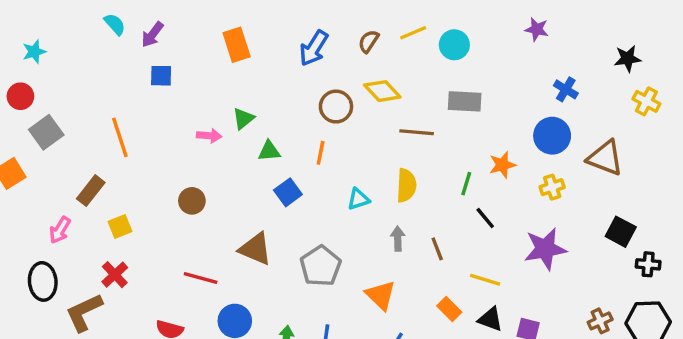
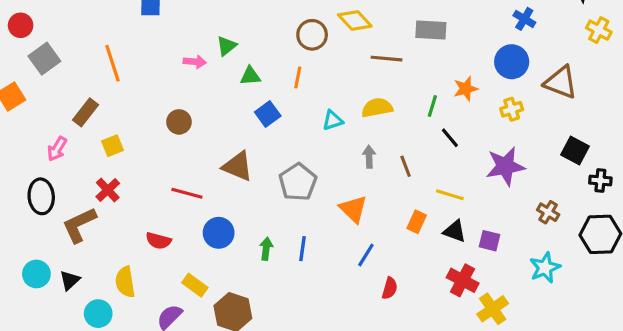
yellow semicircle: (406, 185) -> (377, 108), turned -104
orange rectangle: (449, 309) -> (417, 222), turned 70
brown cross: (600, 321) -> (548, 212), moved, turned -35

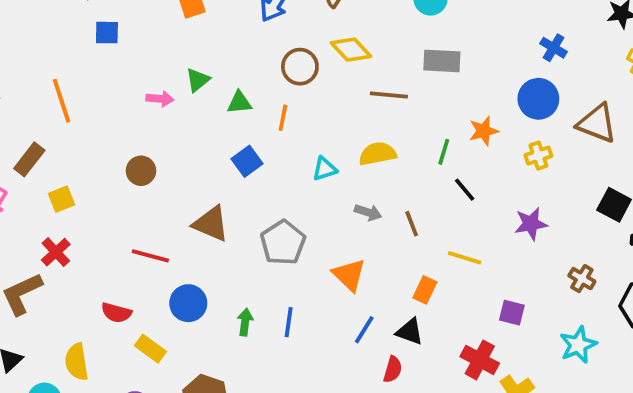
green triangle: (250, 76) -> (239, 103), moved
gray arrow: (369, 157) -> (368, 212), turned 110
purple star: (505, 166) -> (531, 224), size x0.7
black triangle: (455, 231) -> (410, 332), moved
yellow rectangle: (195, 285) -> (150, 349), moved

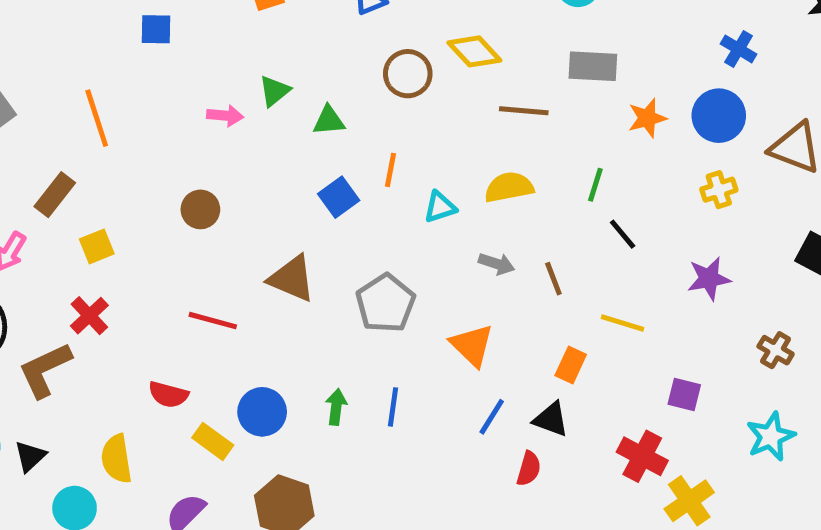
orange line: (283, 118) -> (390, 170), moved
orange star: (484, 131) -> (647, 118), moved
blue circle: (188, 303) -> (262, 412), moved

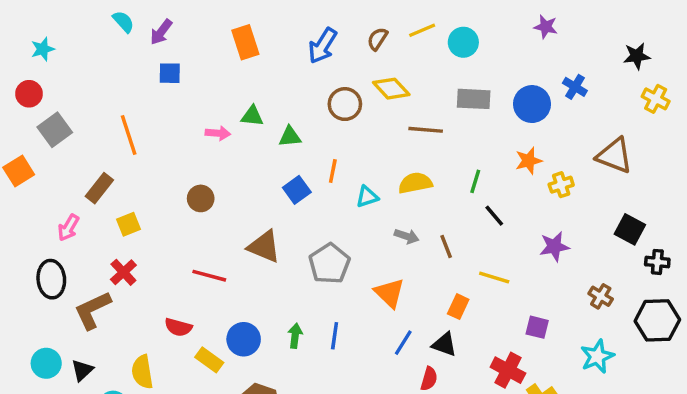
green triangle: (274, 91) -> (252, 116), turned 45
blue circle: (719, 116) -> (532, 104), moved
orange star: (647, 118) -> (529, 161), moved

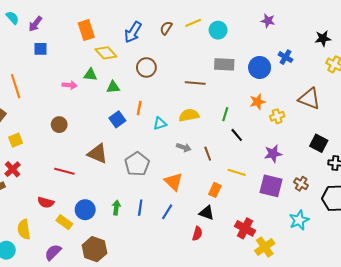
yellow diamond: (391, 89) -> (106, 53), moved
purple square: (537, 327) -> (271, 186), moved, size x1.6
blue line: (403, 343) -> (167, 212), moved

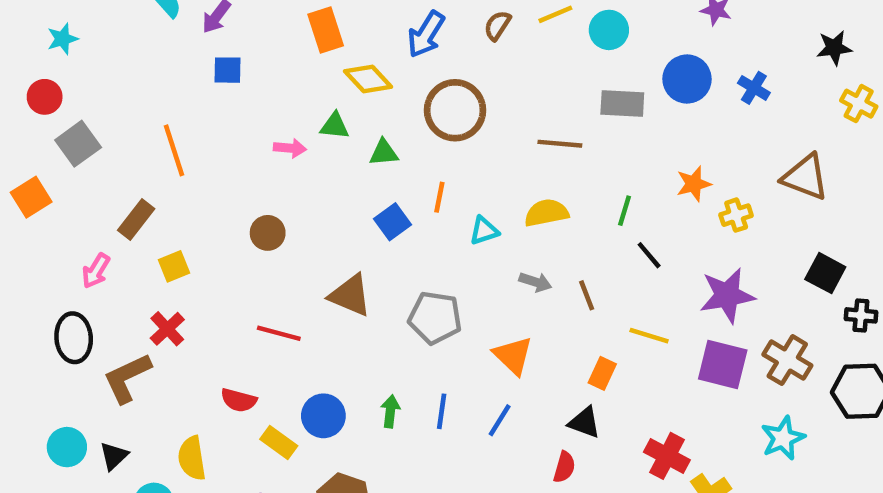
brown circle: (146, 67) -> (455, 110), size x1.4
blue circle: (260, 67) -> (687, 79), moved
purple star: (273, 154) -> (727, 295), size x1.4
gray pentagon: (137, 164) -> (435, 318), turned -30
brown cross: (301, 184) -> (787, 360), size x1.5

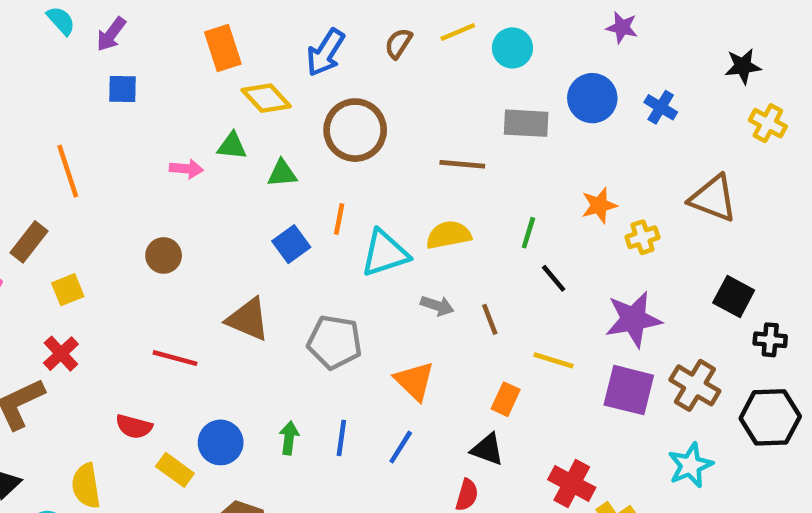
cyan triangle: (484, 231) -> (385, 253), size x1.6

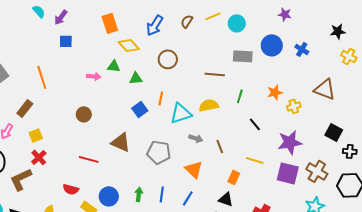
brown circle: (355, 130) -> (168, 59), size x0.7
green line: (528, 233) -> (240, 96), moved
yellow square: (68, 290) -> (36, 135), moved
gray arrow: (437, 306) -> (196, 138), moved
brown line: (490, 319) -> (220, 146), moved

